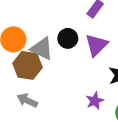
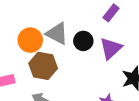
gray triangle: (42, 49) -> (57, 34), moved

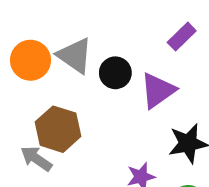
purple rectangle: (111, 13) -> (182, 37), moved
brown hexagon: (43, 66) -> (58, 129), moved

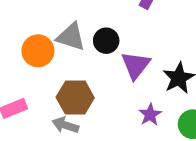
purple triangle: (158, 91) -> (136, 65), moved

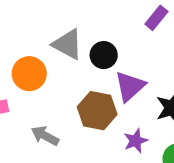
orange circle: (38, 51) -> (29, 74), moved
brown hexagon: (75, 97) -> (97, 111), moved

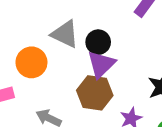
purple triangle: (130, 86) -> (101, 64), moved

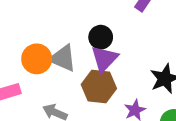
gray triangle: (65, 34) -> (63, 58), moved

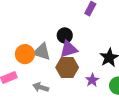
purple triangle: (104, 59) -> (69, 49), turned 36

